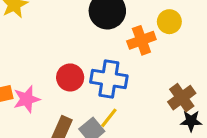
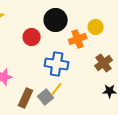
red circle: (70, 77) -> (32, 37), moved
brown cross: (182, 98) -> (104, 63), moved

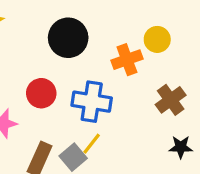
black circle: (56, 20) -> (68, 38), moved
red circle: (32, 37) -> (41, 93), moved

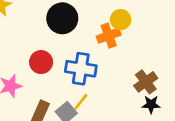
yellow circle: (157, 39) -> (121, 20), moved
brown cross: (171, 100) -> (146, 82), moved

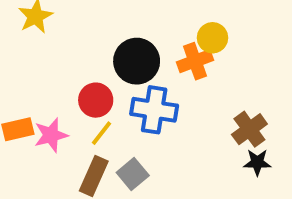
black circle: (62, 18) -> (137, 61), moved
yellow line: (81, 102) -> (102, 133), moved

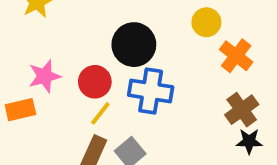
orange cross: (195, 61) -> (236, 56), moved, turned -32
pink star: (51, 135) -> (45, 76), moved

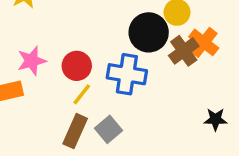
black circle: (134, 45) -> (149, 32), moved
brown cross: (242, 110) -> (184, 51), moved

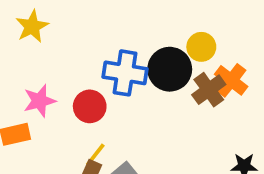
blue cross: (127, 74) -> (125, 73), moved
yellow line: (82, 94) -> (95, 155), moved

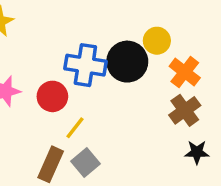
brown cross: (209, 90) -> (185, 110), moved
yellow line: (95, 155) -> (75, 128), moved

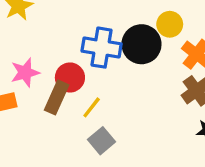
brown rectangle: (51, 164) -> (57, 97), moved

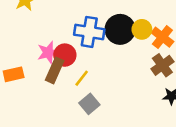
yellow circle: (170, 24) -> (142, 29), moved
pink star: (25, 72) -> (48, 52), moved

